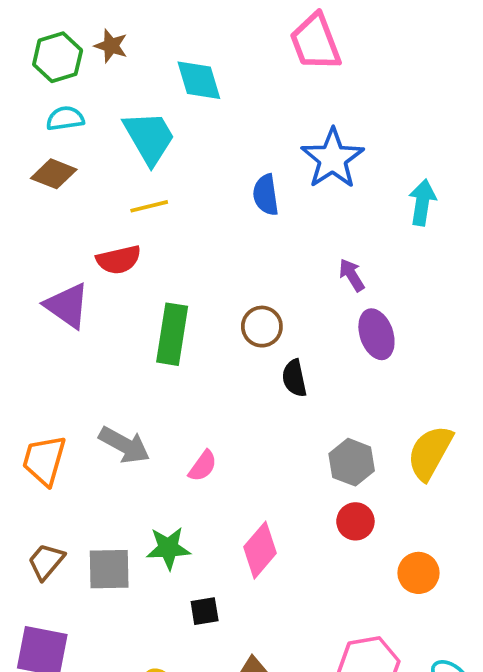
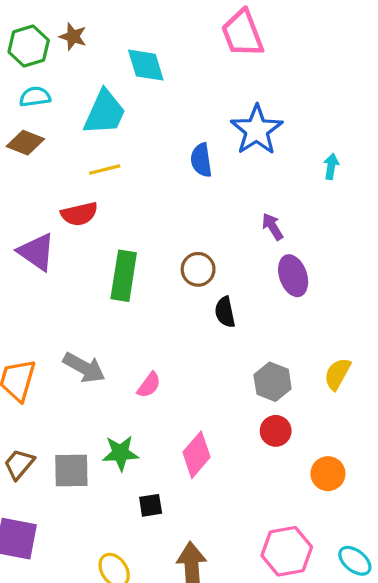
cyan trapezoid: (149, 138) -> (105, 113), turned 54
cyan arrow: (422, 202) -> (331, 166), size x0.7
yellow semicircle: (430, 453) -> (337, 374), size x0.7

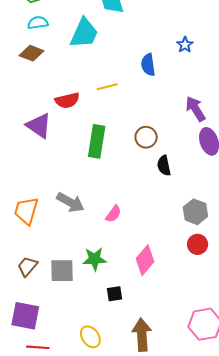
blue star: (257, 130) -> (185, 45), size x0.5
yellow line: (105, 170) -> (107, 87), moved
purple arrow: (273, 227) -> (195, 109), size x1.4

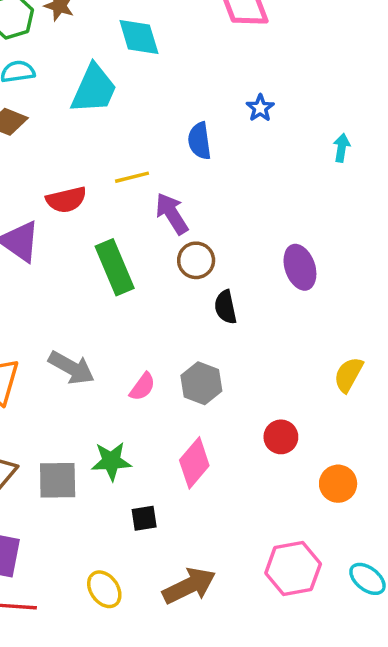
purple arrow: (195, 109) -> (172, 214), moved
green rectangle: (97, 141) -> (115, 267), turned -32
gray hexagon: (195, 212) -> (201, 383), moved
brown arrow: (142, 335) -> (189, 586), turned 68

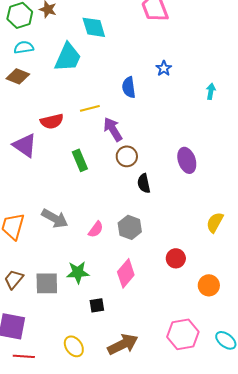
green rectangle: (115, 267) -> (80, 160), size x0.7

